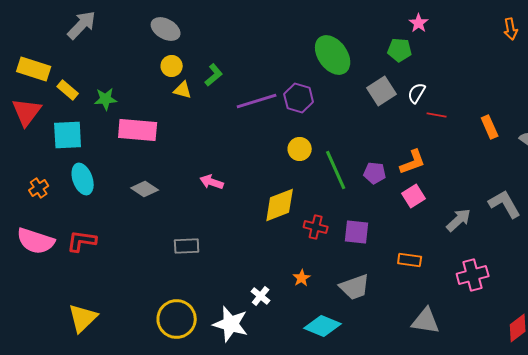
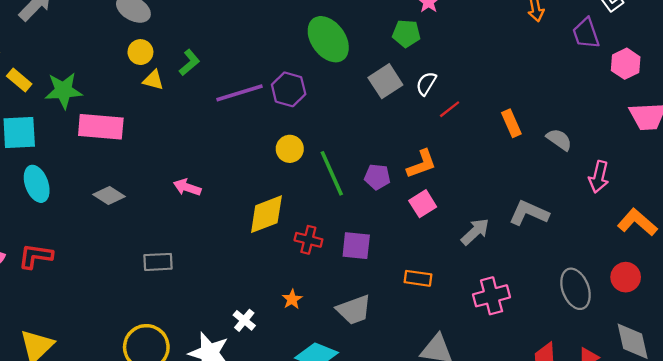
green star: (106, 99) -> (63, 91), size x1.4
red line: (437, 115) -> (450, 109), turned -48
gray L-shape: (505, 204) -> (529, 213), turned -36

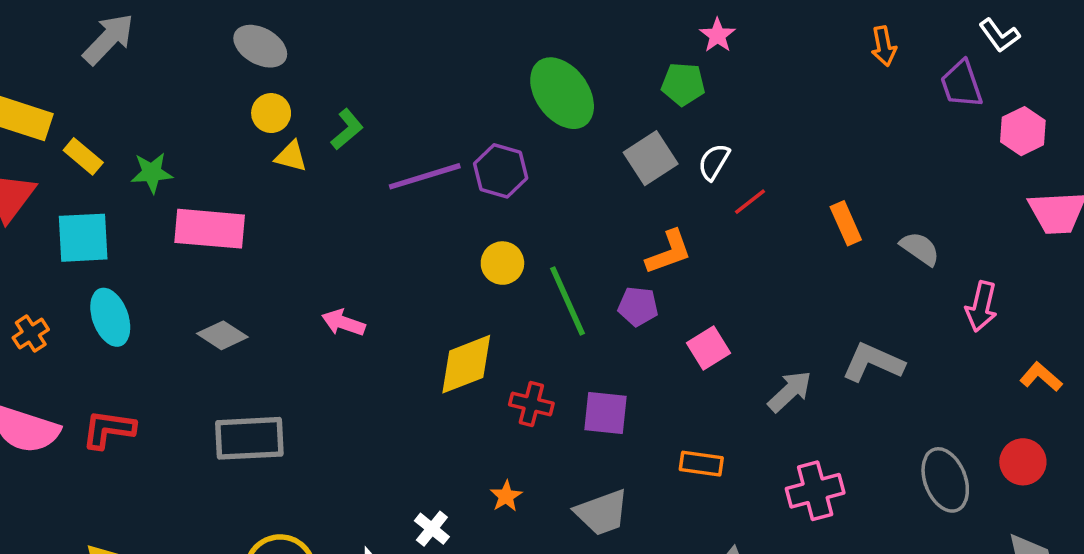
green star: (63, 91) -> (152, 173), size x0.7
orange L-shape: (422, 164) -> (669, 252), moved
orange L-shape: (637, 222) -> (1041, 377), size x0.7
gray rectangle: (158, 262) -> (249, 438), moved, size x1.5

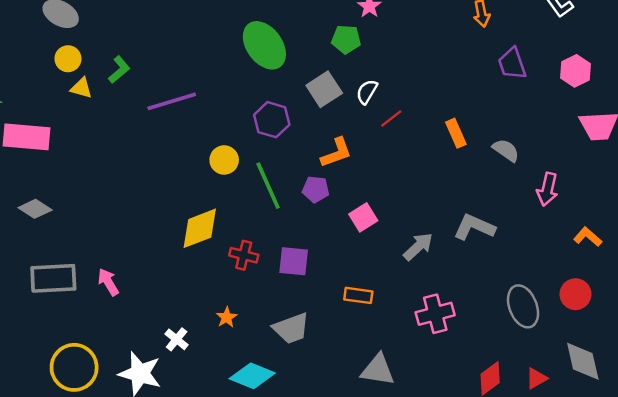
purple trapezoid: (961, 84) -> (512, 64), moved
purple hexagon: (501, 171) -> (272, 120), moved
pink arrow: (343, 323) -> (108, 282), moved, turned 40

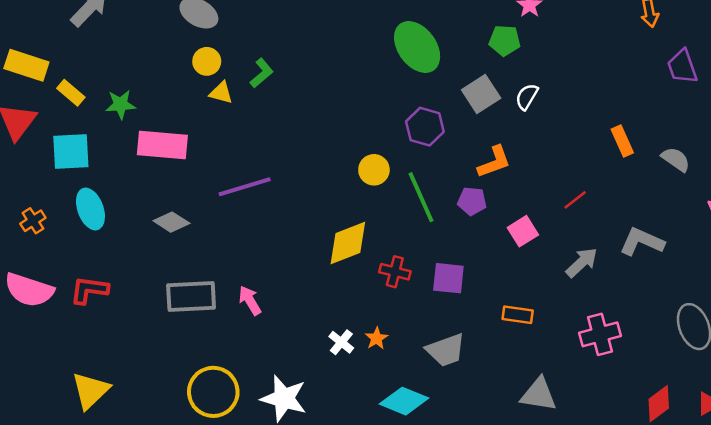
purple line: (172, 101) -> (245, 187), moved
red line: (391, 119) -> (575, 200), moved
white cross: (177, 339) -> (341, 342), moved

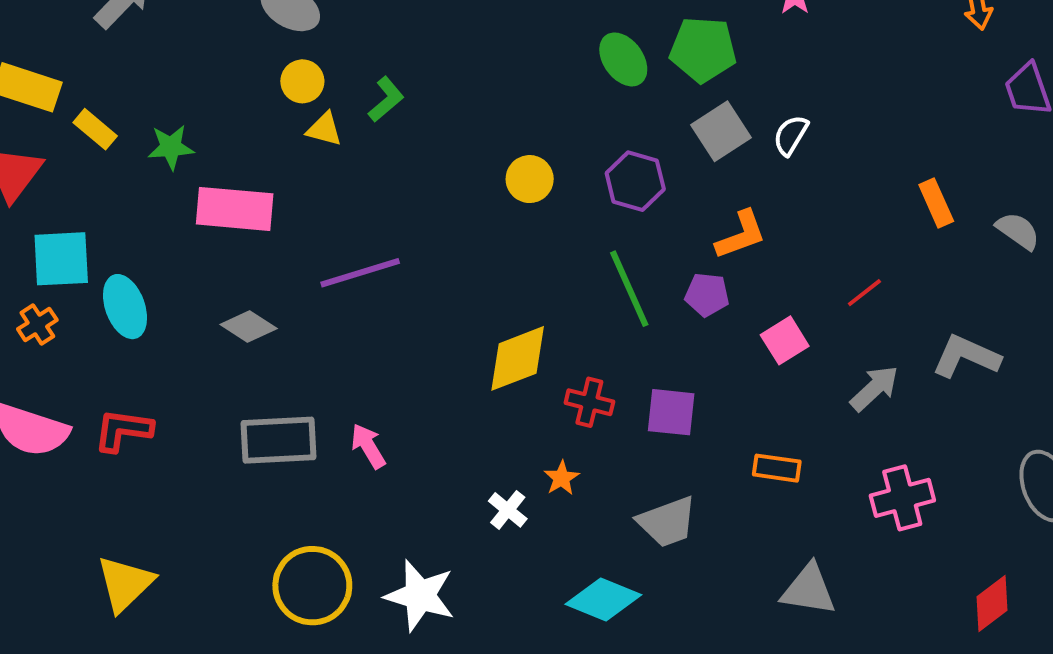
green pentagon: (505, 40) -> (703, 49), moved, size x1.4
green ellipse: (417, 47) -> (623, 59), size x0.7
cyan square: (71, 152) -> (61, 259), moved
yellow circle: (374, 170) -> (530, 179), moved
orange star: (377, 338) -> (561, 478), moved

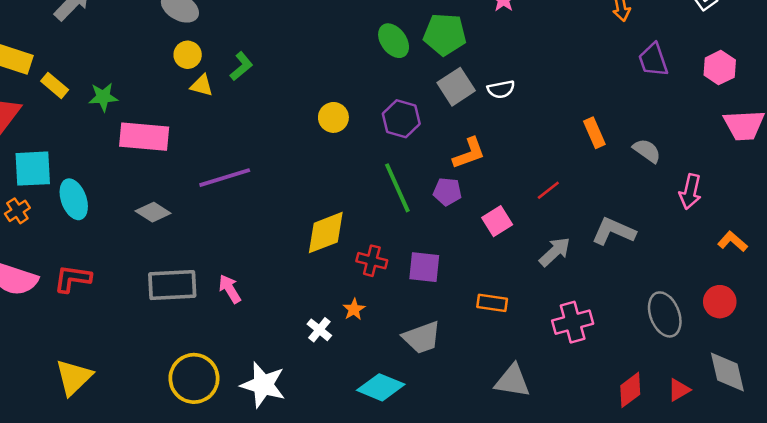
white semicircle: (791, 135) -> (501, 89), turned -132

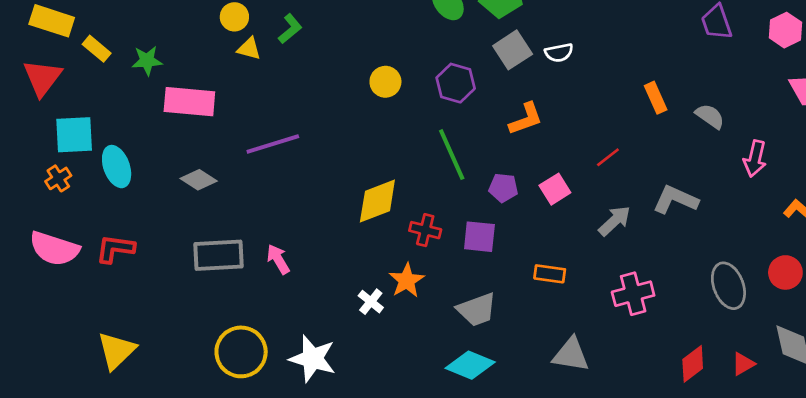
purple pentagon: (447, 192) -> (503, 188), moved
orange star: (354, 309) -> (407, 280), size x1.5
cyan diamond: (381, 387) -> (470, 365), moved

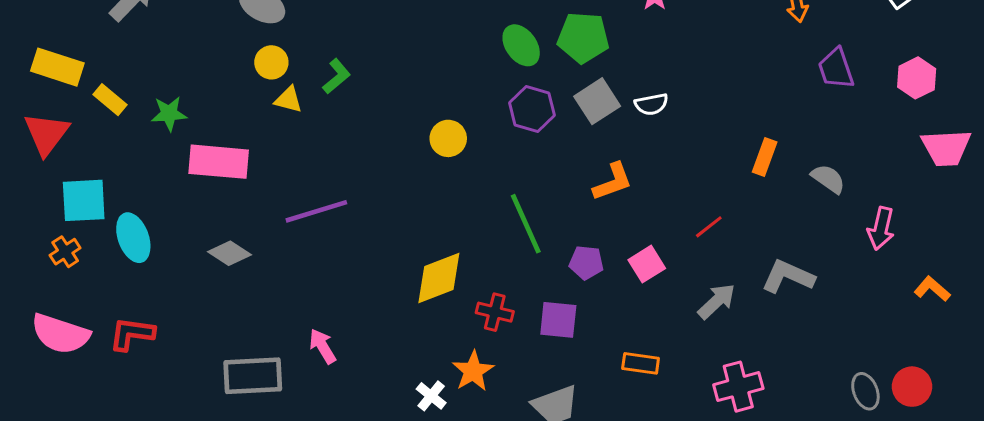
purple hexagon: (456, 83) -> (532, 109), moved
orange rectangle: (656, 98) -> (765, 157), turned 44
gray rectangle: (219, 255) -> (253, 376), moved
red circle: (785, 272) -> (912, 387), moved
gray ellipse: (728, 286) -> (865, 391), moved, size x0.7

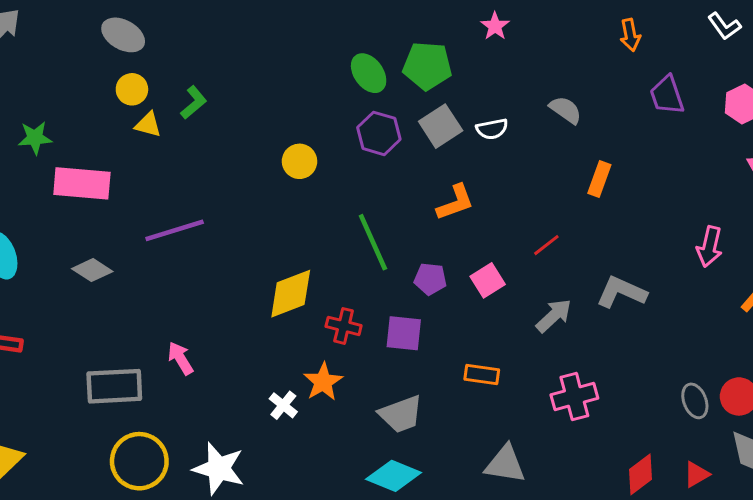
gray semicircle: (828, 179) -> (566, 110), moved

